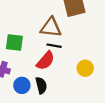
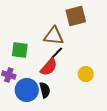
black line: (54, 46) -> (57, 53), turned -56
blue circle: (22, 85) -> (27, 90), size x1.5

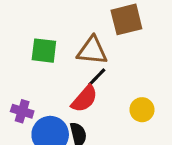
green square: (20, 50) -> (44, 51), moved

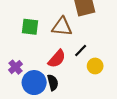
black line: (97, 77) -> (81, 50), moved
purple cross: (22, 111) -> (16, 67), turned 32

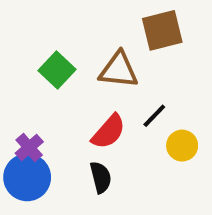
green square: (30, 27) -> (57, 70), turned 36
blue circle: (34, 83) -> (27, 177), moved

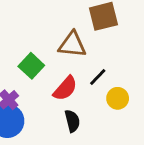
green square: (57, 70) -> (31, 66), moved
black semicircle: (101, 177) -> (72, 121), moved

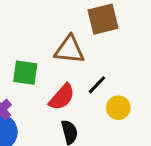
green square: (31, 66) -> (25, 73), turned -35

